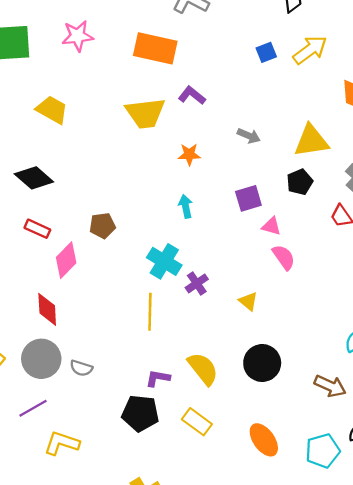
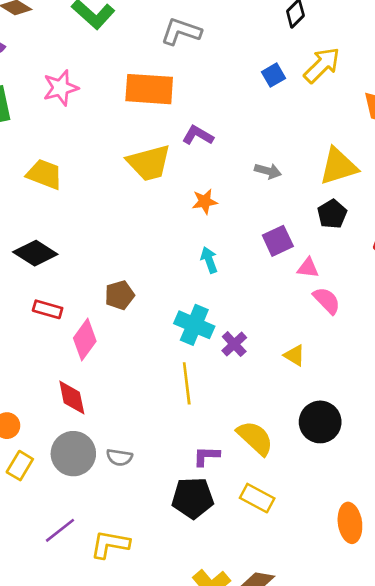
purple line: (33, 408) -> (60, 530), moved
orange ellipse: (264, 440) -> (350, 523), moved, turned 36

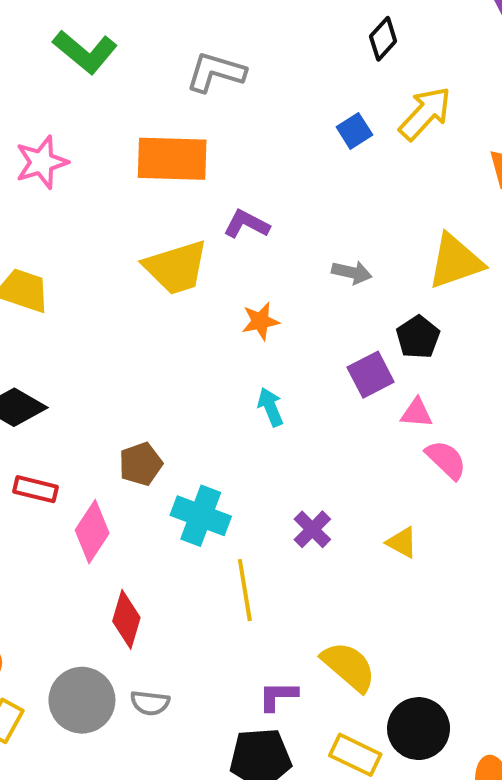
black pentagon: (332, 214) -> (418, 337), moved
cyan cross: (194, 325) -> (201, 516), moved
red diamond: (72, 398) -> (126, 619), moved, turned 30
black circle: (320, 422) -> (419, 729), moved

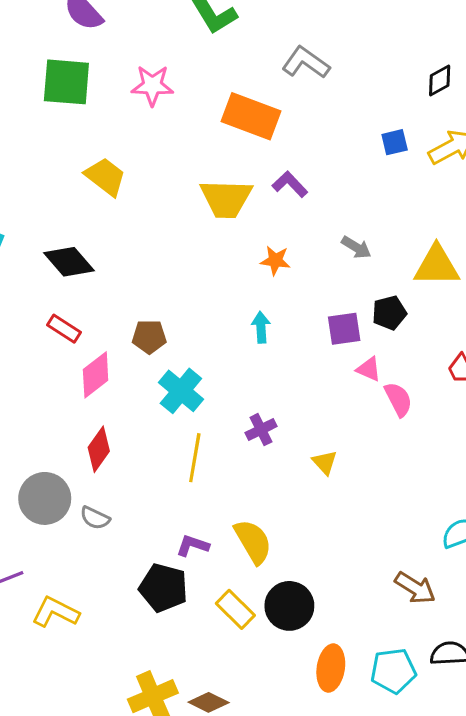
pink semicircle: (446, 460) -> (398, 399), moved

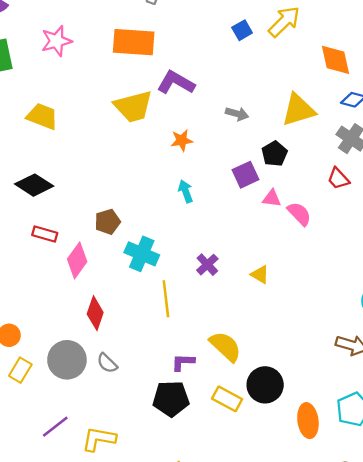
purple L-shape: (290, 184) -> (176, 83), size x1.4
gray semicircle: (95, 518) -> (107, 363), turned 35

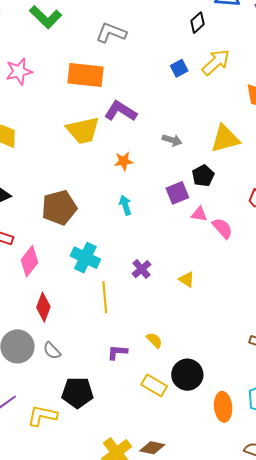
brown pentagon: (107, 222) -> (59, 208), moved, size x1.6
yellow semicircle: (225, 346) -> (154, 340), size x0.6
black pentagon: (171, 399) -> (77, 393), moved

